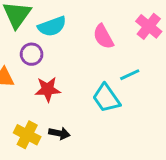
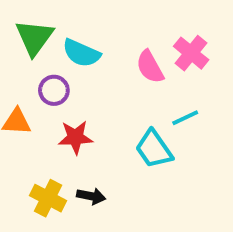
cyan semicircle: (52, 26) -> (81, 53), turned 44
pink cross: (149, 26) -> (191, 53), moved

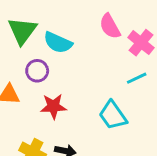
pink semicircle: (150, 67) -> (110, 26), moved
cyan line: (185, 118) -> (137, 78), moved

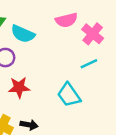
pink semicircle: (110, 26) -> (66, 20), turned -75

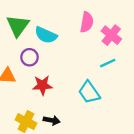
pink semicircle: (66, 20) -> (87, 22), turned -66

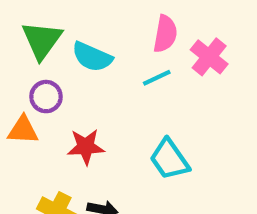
purple circle: (30, 57) -> (46, 97), moved
cyan line: (108, 63) -> (157, 78), moved

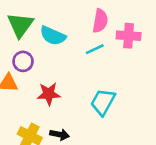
pink cross: (209, 57) -> (129, 36), turned -35
cyan trapezoid: (169, 159) -> (103, 102), turned 64

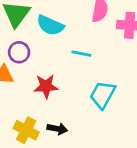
cyan line: (95, 49) -> (81, 54), moved, turned 36

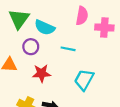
purple circle: (19, 52) -> (31, 47), moved

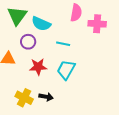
cyan trapezoid: (84, 80) -> (66, 70), moved

